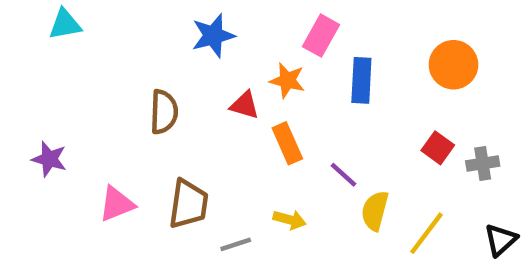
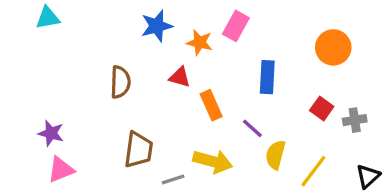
orange star: (287, 80) -> (200, 42), moved
blue rectangle: (361, 80) -> (267, 77), moved
purple star: (49, 159) -> (51, 133), moved
pink triangle: (117, 204) -> (61, 170), moved
yellow arrow: (290, 220) -> (213, 161), size x1.6

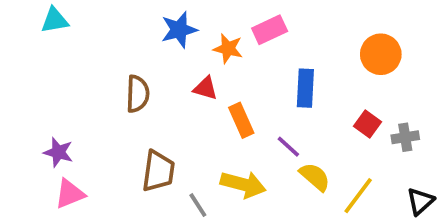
pink rectangle: (236, 26) -> (270, 30), turned 36
yellow semicircle: (275, 155) -> (315, 177), turned 116
gray line: (173, 179) -> (198, 205), turned 75

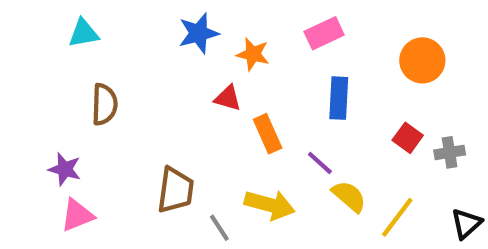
cyan triangle: (55, 20) -> (84, 33), moved
pink rectangle: (270, 30) -> (324, 33), moved
brown semicircle: (138, 94) -> (104, 104), moved

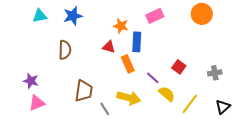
blue star: (199, 33) -> (73, 16), moved
orange circle: (422, 60) -> (202, 14), moved
blue rectangle: (339, 98) -> (137, 42), moved
brown semicircle: (104, 104) -> (65, 50), moved
red square: (408, 138) -> (179, 67), moved

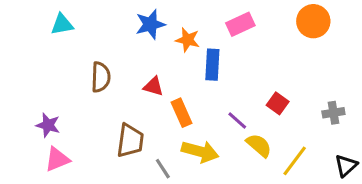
blue star: (73, 16) -> (150, 24), moved
red triangle: (109, 47) -> (153, 86), moved
orange rectangle: (128, 64) -> (181, 113), moved

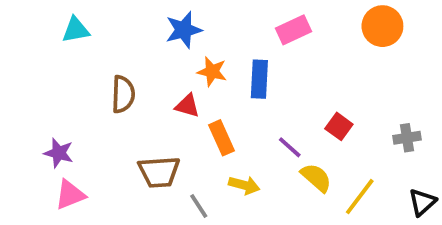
orange star: (188, 40) -> (212, 72), moved
brown trapezoid: (130, 141) -> (159, 172), turned 78
yellow arrow: (200, 152) -> (244, 185), size x0.7

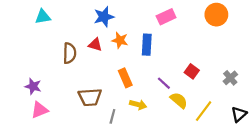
red triangle: (187, 106) -> (95, 45), moved
gray cross: (407, 138) -> (230, 78), turned -32
gray line: (199, 206) -> (112, 116), turned 48

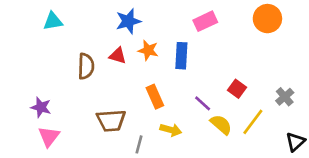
pink triangle: (40, 110) -> (49, 136), turned -30
yellow line: (204, 111) -> (253, 122), moved

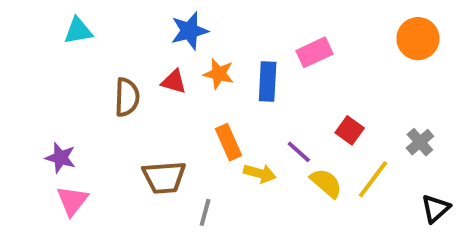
orange circle: (267, 19) -> (418, 39), moved
pink rectangle: (205, 21) -> (314, 52), moved
yellow arrow: (171, 130) -> (260, 173), moved

